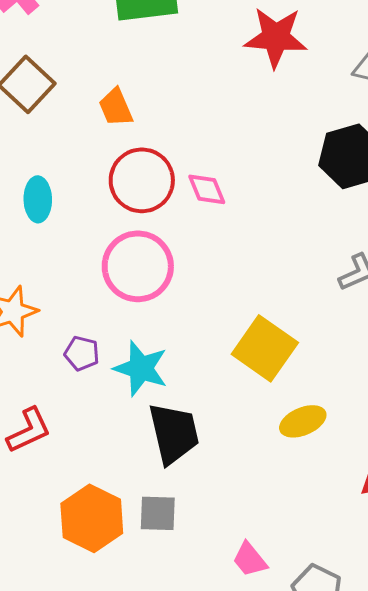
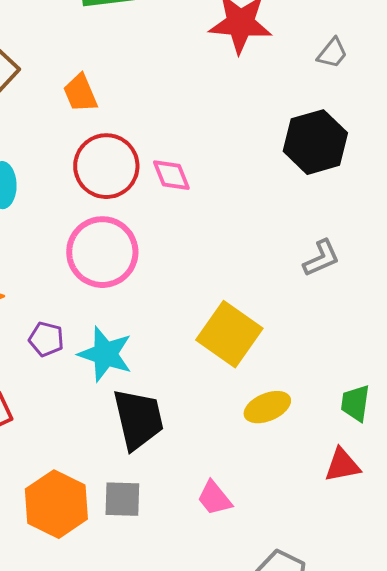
pink trapezoid: (250, 559) -> (214, 498), moved

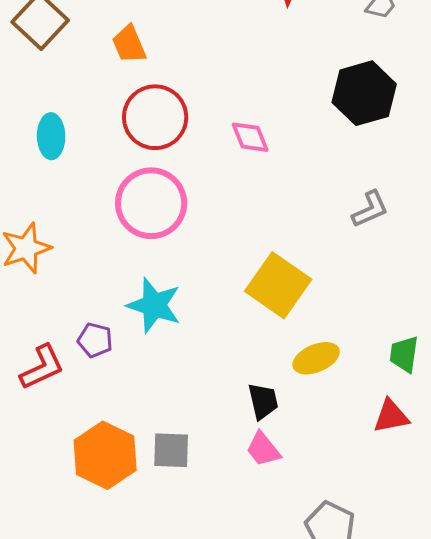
pink diamond: (171, 175) -> (250, 137), moved
purple pentagon: (46, 339) -> (95, 340), moved
black trapezoid: (138, 419) -> (263, 401), moved, size x0.6

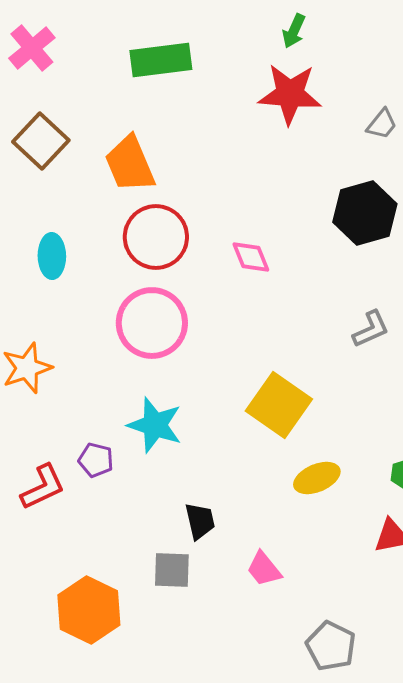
orange trapezoid: (129, 44) -> (130, 164), size x1.5
black trapezoid: (263, 401) -> (200, 521), moved
orange hexagon: (105, 455) -> (89, 610), moved

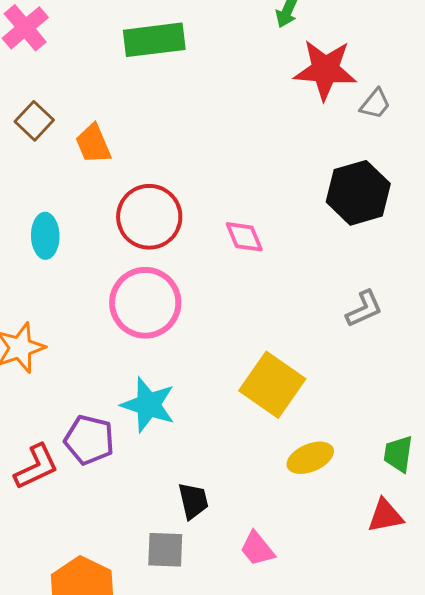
red star: (290, 94) -> (325, 70), moved
brown square: (41, 141) -> (34, 121), size x0.7
orange trapezoid: (130, 164) -> (93, 144), moved, size x0.7
purple pentagon: (96, 460) -> (89, 440), size x1.4

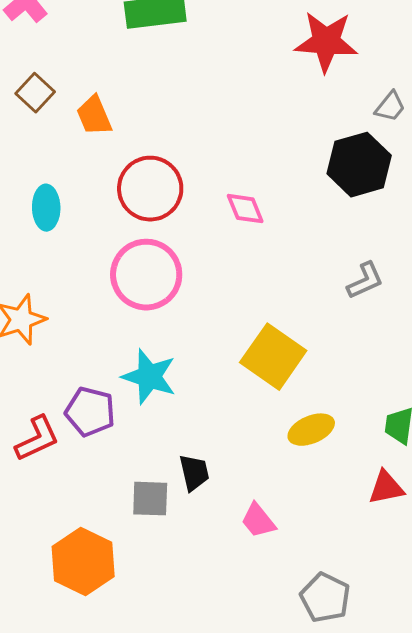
gray trapezoid: (375, 104) -> (390, 107), moved
gray square: (165, 550) -> (150, 499), moved

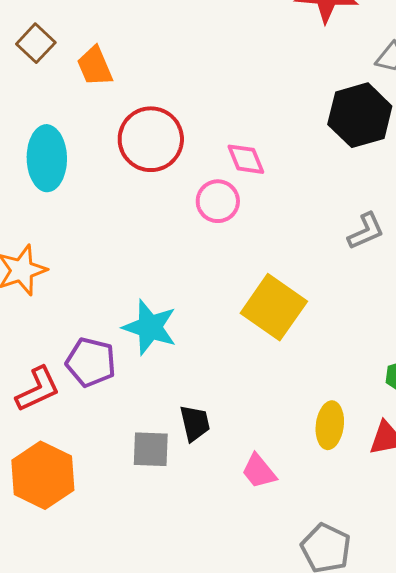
cyan ellipse: (46, 208) -> (47, 158), size x1.4
pink circle: (146, 275) -> (218, 201), moved, size x0.6
yellow ellipse: (311, 430) -> (330, 425), moved, turned -60
orange hexagon: (83, 562) -> (43, 475), moved

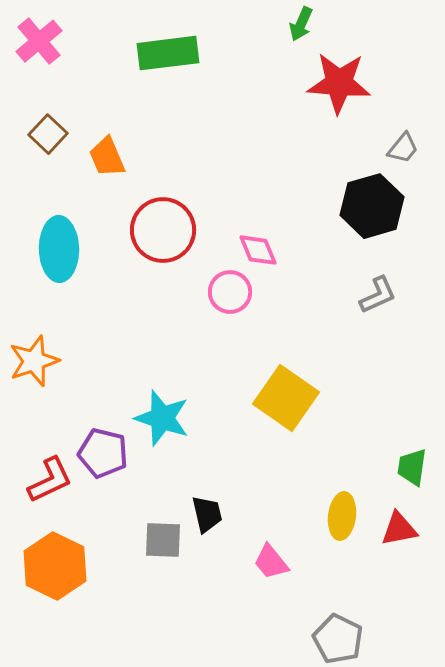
gray L-shape: (366, 231) -> (378, 295), moved

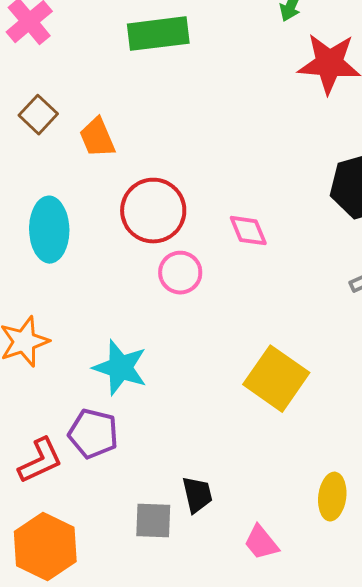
pink circle: (230, 292) -> (180, 273), moved
cyan star: (162, 418) -> (120, 368), moved

